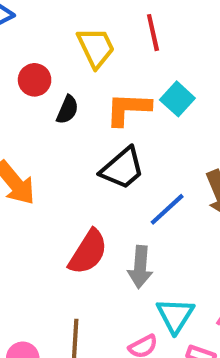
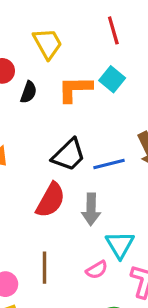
red line: (153, 33) -> (113, 30), moved
black trapezoid: (122, 168) -> (69, 155), moved
blue line: (167, 209) -> (109, 164), turned 32

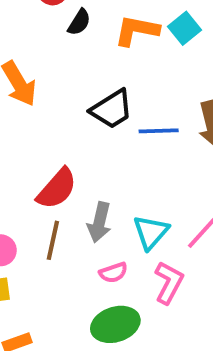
red semicircle: (51, 200) -> (57, 189), moved
gray arrow: (91, 209) -> (99, 222), moved
pink semicircle: (97, 270) -> (113, 273), moved

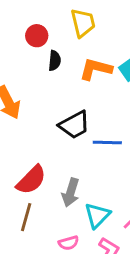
black semicircle: (79, 22) -> (55, 61), turned -30
gray arrow: (99, 222) -> (71, 192), moved

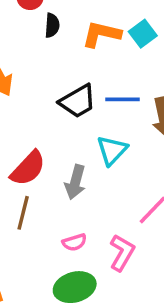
blue line: (107, 143) -> (123, 99), moved
cyan triangle: (97, 215) -> (112, 150), moved

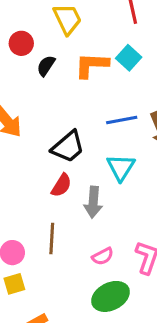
black semicircle: (52, 25) -> (46, 66), turned -140
black trapezoid: (78, 101) -> (68, 147), moved
red semicircle: (28, 168) -> (61, 185), moved, size x0.7

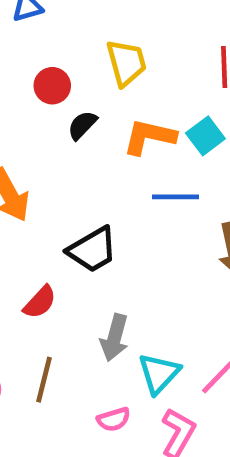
blue line: (122, 120) -> (176, 197), moved
cyan triangle: (121, 167) -> (159, 373), moved
red semicircle: (61, 185) -> (40, 302), moved

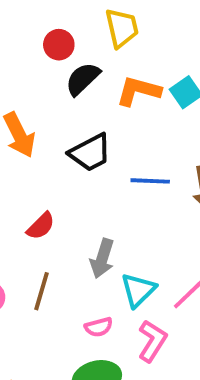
black semicircle: (82, 125) -> (83, 79), size x1.4
blue line: (176, 197) -> (150, 181), moved
black trapezoid: (92, 250) -> (90, 153), moved

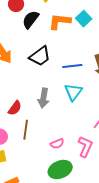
red semicircle: (41, 226) -> (15, 108), moved
gray arrow: (102, 258) -> (43, 98), moved
cyan triangle: (138, 290) -> (73, 92), moved

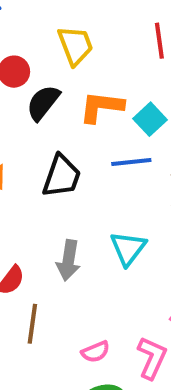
cyan square: (84, 19) -> (150, 119), moved
black trapezoid: (40, 56) -> (62, 176), turned -35
blue line: (72, 66) -> (131, 162), moved

